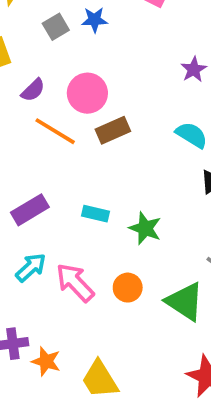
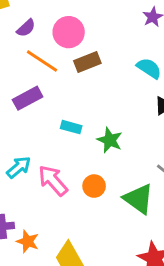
purple rectangle: (30, 210) -> (28, 98), moved

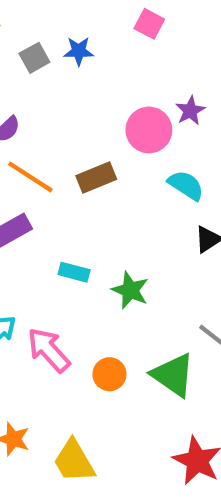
pink circle: (69, 32) -> (149, 130), moved
orange circle: (94, 186) -> (109, 374), moved

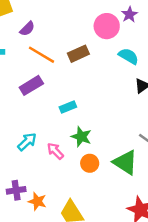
cyan rectangle: (74, 272) -> (68, 107), turned -35
green star: (130, 290) -> (81, 137), moved
pink arrow: (49, 350) -> (55, 151), size x0.7

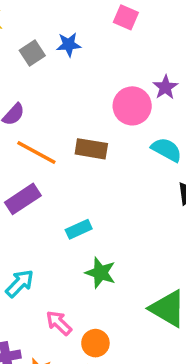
brown rectangle: (78, 54) -> (91, 149), turned 36
pink arrow: (55, 151) -> (59, 323), moved
orange circle: (90, 163) -> (95, 343), moved

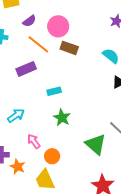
pink circle: (132, 106) -> (58, 26), moved

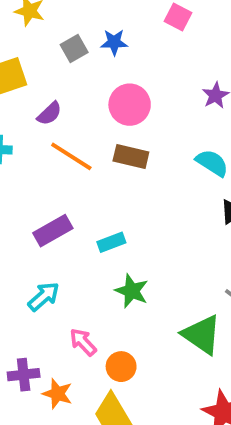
pink circle: (58, 26) -> (130, 105), moved
purple rectangle: (26, 69) -> (53, 231), moved

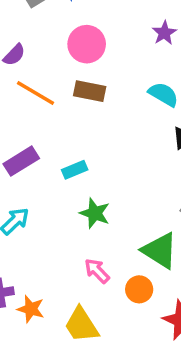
pink arrow: (83, 342) -> (97, 271), moved
orange circle: (121, 367) -> (139, 289), moved

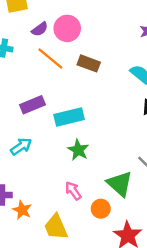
pink circle: (87, 44) -> (67, 28), moved
cyan rectangle: (75, 170) -> (69, 117), size x1.6

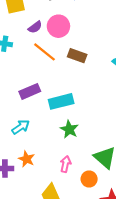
pink arrow: (73, 191) -> (65, 164), turned 49
orange star: (22, 210) -> (27, 159), moved

